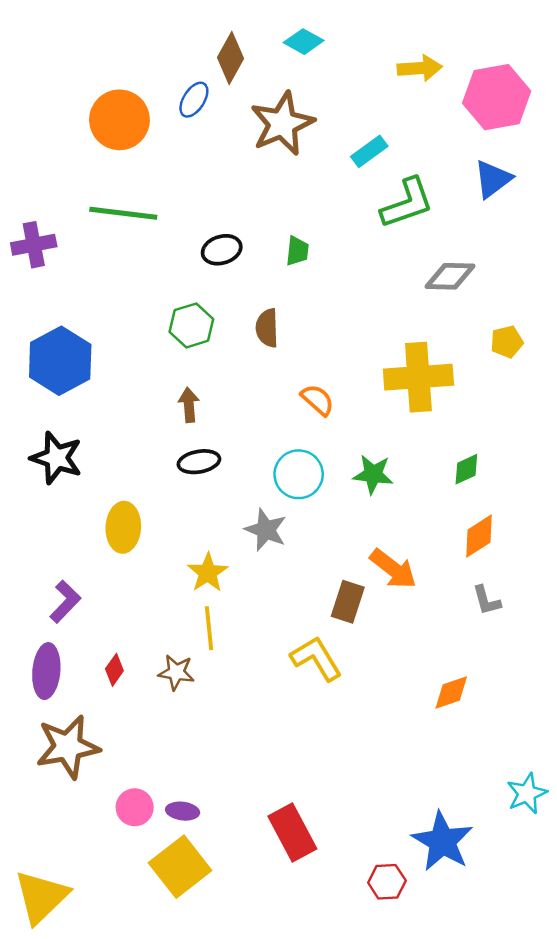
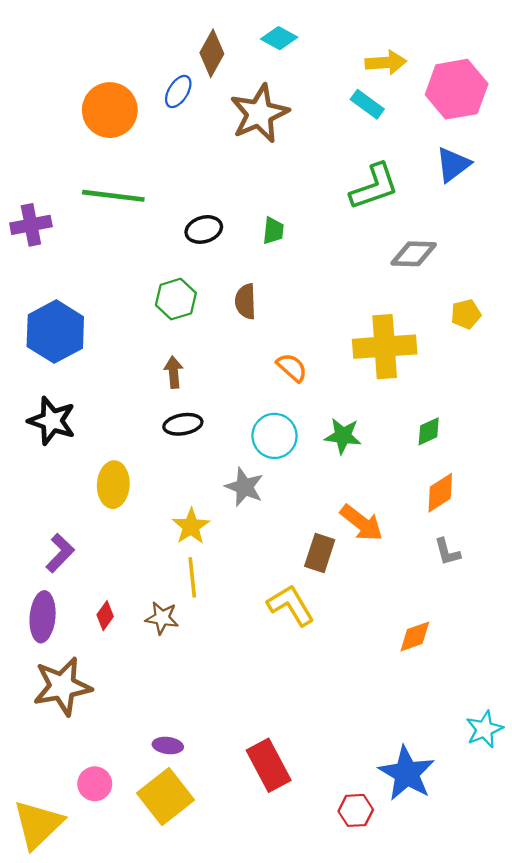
cyan rectangle: (369, 151) -> (367, 104), moved, turned 72
pink circle: (135, 807) -> (95, 784), moved

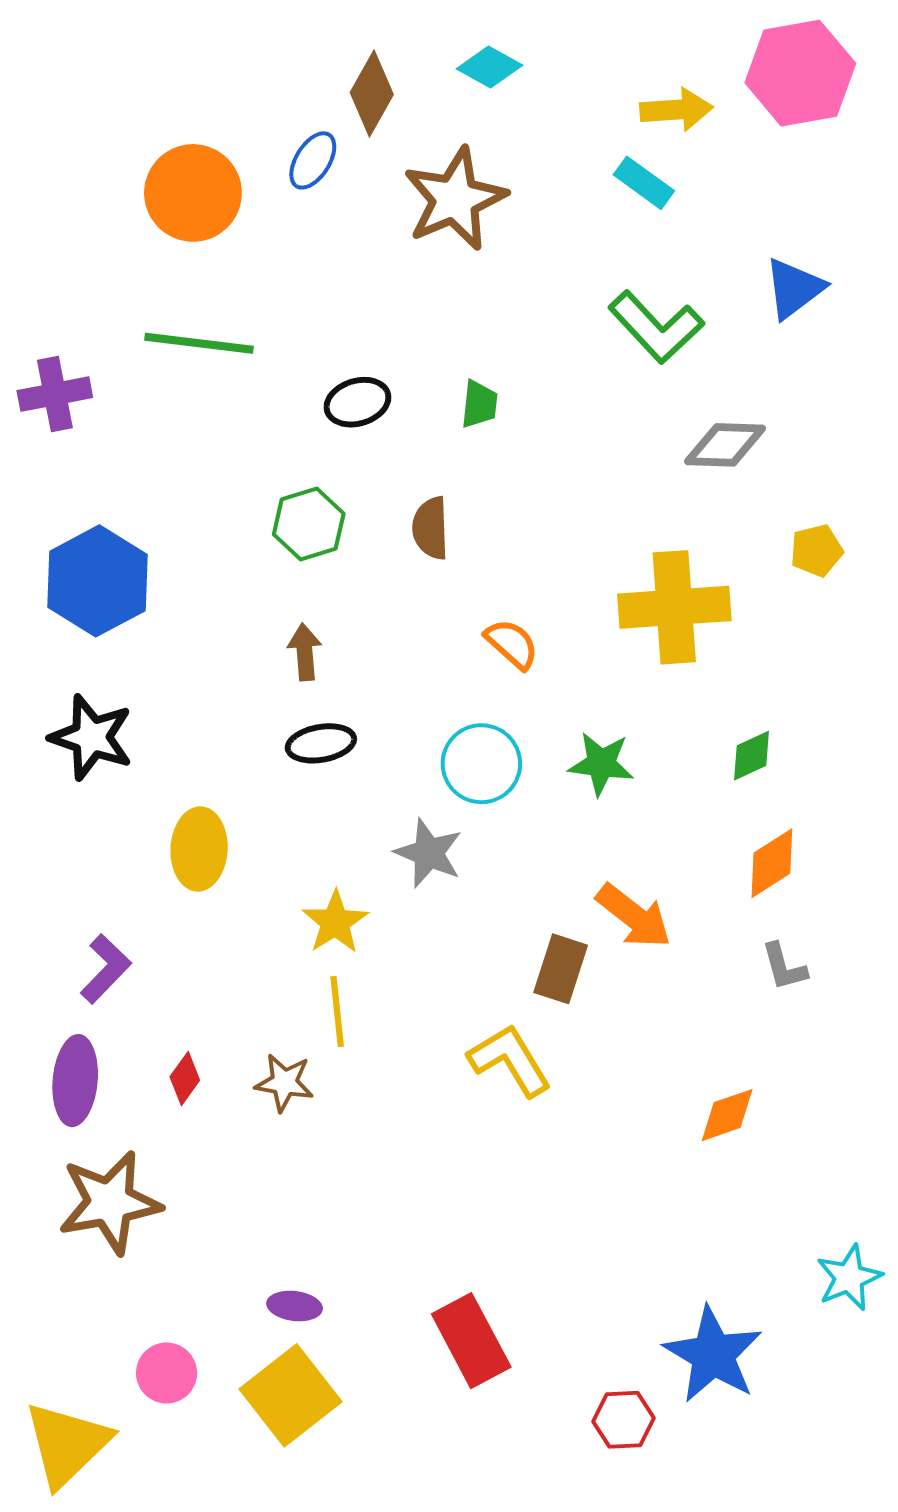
pink hexagon: (457, 89) -> (800, 73), moved
green L-shape: (374, 187) -> (656, 327), turned 66

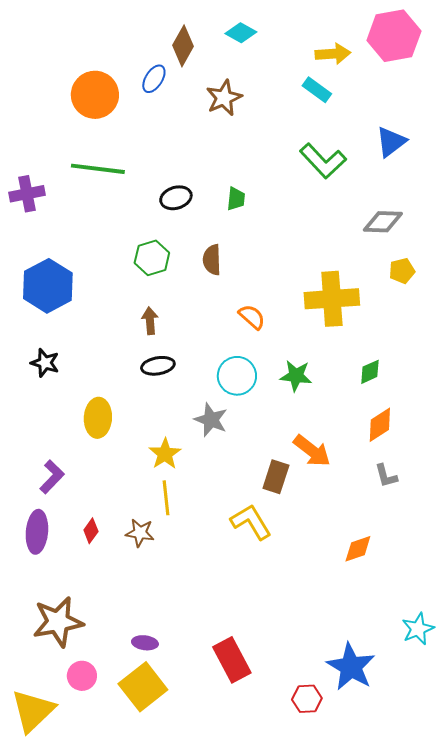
brown star: (455, 199) -> (224, 98), size x0.7
gray diamond: (725, 445) -> (383, 222), moved
black star: (91, 737) -> (45, 363), size x0.7
brown star: (110, 1202) -> (58, 622), moved

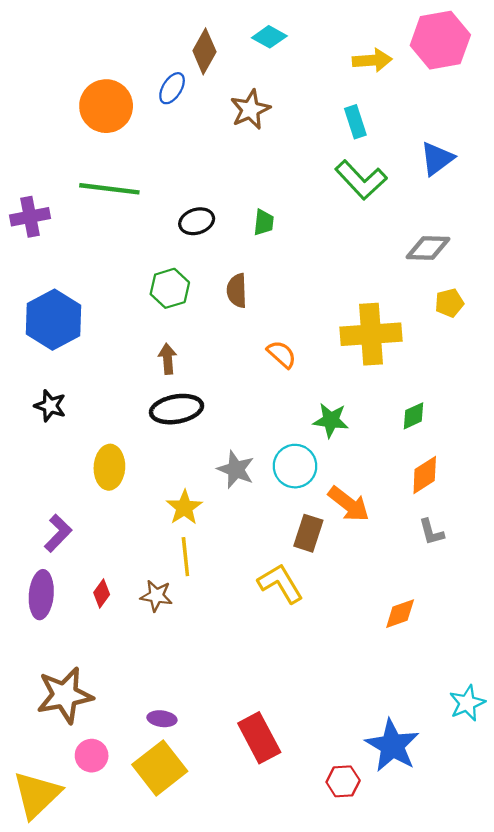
cyan rectangle: (317, 90) -> (355, 122), moved, turned 36
black ellipse: (158, 366) -> (177, 409), size x1.4
cyan circle: (237, 376) -> (295, 466), moved

